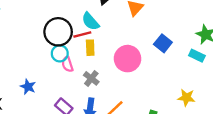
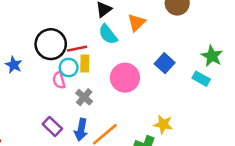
cyan semicircle: (90, 21) -> (108, 34), moved
cyan circle: (60, 53) -> (69, 68), moved
blue star: (28, 87) -> (14, 65), moved
yellow star: (186, 98) -> (163, 124), moved

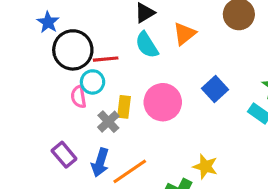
yellow rectangle: (85, 63) -> (124, 107), moved
blue star: (14, 65) -> (48, 22), moved

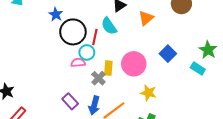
cyan semicircle: (147, 45) -> (109, 26), moved
red line: (106, 59) -> (95, 37), turned -70
pink semicircle: (78, 97) -> (78, 63), turned 96
yellow star: (205, 167) -> (148, 93), moved

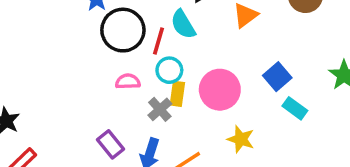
cyan circle: (87, 52) -> (169, 70), moved
cyan rectangle: (198, 69) -> (295, 108), moved

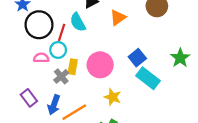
cyan circle: (169, 70) -> (58, 50), moved
cyan rectangle: (295, 108) -> (148, 78), size x1.5

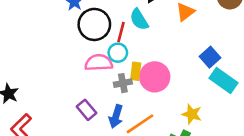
pink semicircle: (41, 58) -> (99, 63), size x1.5
pink circle: (100, 65) -> (155, 77), moved
gray cross: (61, 76) -> (123, 83), turned 32
yellow star: (113, 97) -> (192, 114), moved

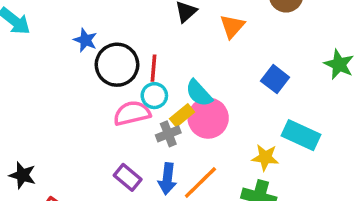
cyan semicircle: (139, 19) -> (199, 93), moved
yellow rectangle: (136, 71) -> (182, 115), turned 54
cyan rectangle: (223, 81) -> (301, 135), moved

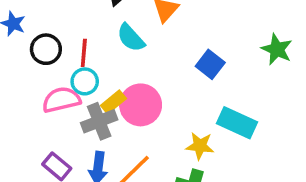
black circle: (117, 65) -> (46, 49), size x0.7
cyan semicircle: (199, 93) -> (131, 38), moved
gray cross: (168, 134) -> (99, 121), size x1.4

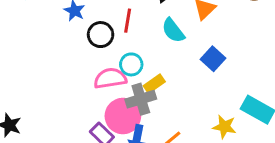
red line: (84, 53) -> (128, 21), moved
blue square: (210, 64) -> (213, 59), moved
pink circle: (141, 105) -> (123, 116), moved

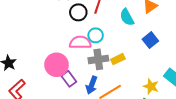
yellow rectangle: (154, 84) -> (118, 59), moved
pink circle: (123, 116) -> (57, 65), moved

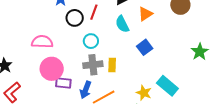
pink semicircle: (80, 42) -> (42, 42), moved
yellow rectangle: (118, 59) -> (112, 65), turned -64
purple rectangle: (69, 79) -> (63, 83), turned -49

